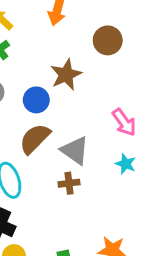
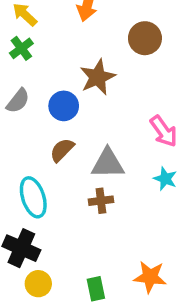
brown semicircle: (35, 139) -> (62, 150), size x0.7
gray triangle: (75, 150) -> (108, 163), turned -36

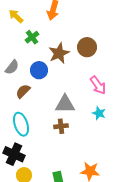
brown circle: (145, 38) -> (87, 47), moved
green cross: (21, 48) -> (32, 37), moved
brown semicircle: (62, 150) -> (23, 91), moved

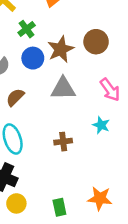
blue circle: (39, 70) -> (33, 58), moved
gray triangle: (65, 104) -> (63, 88), moved
cyan star: (99, 113) -> (101, 125), moved

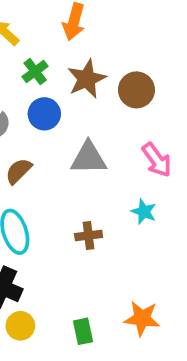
brown star: (61, 49) -> (87, 79), moved

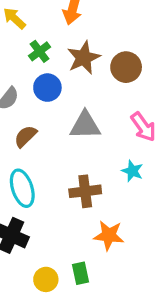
brown cross: (89, 235) -> (85, 191), size x1.4
orange star: (142, 318) -> (109, 235), moved
yellow circle: (20, 326) -> (46, 279), moved

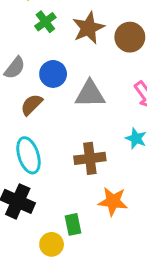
blue circle: (47, 88) -> (53, 74), moved
green rectangle: (80, 273) -> (73, 224), moved

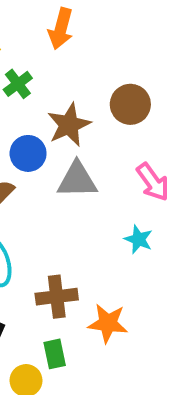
brown star: (88, 28) -> (69, 125), moved
brown cross: (90, 158) -> (57, 297), moved

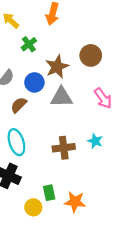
cyan star: (139, 239) -> (95, 141), moved
brown cross: (57, 297) -> (64, 148), moved
orange star: (108, 323) -> (75, 202), moved

